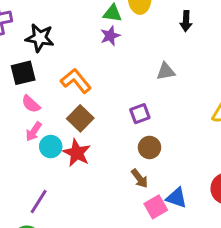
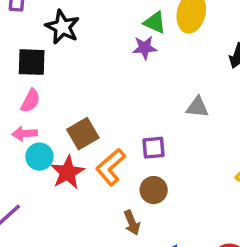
orange L-shape: (76, 81) -> (111, 167), moved, turned -108
pink semicircle: (31, 104) -> (30, 101), turned -120
pink arrow: (34, 132) -> (25, 134), turned 36

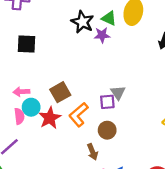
black star: (62, 27) -> (82, 22), moved
pink semicircle: (30, 101) -> (19, 116), moved, turned -35
gray triangle: (197, 107) -> (118, 93), moved, turned 49

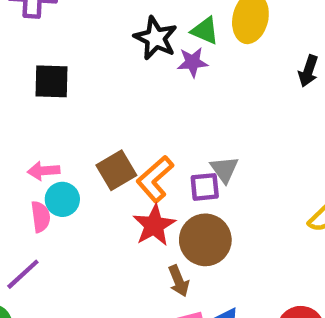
orange L-shape: (79, 115) -> (155, 179), moved
red star: (50, 118) -> (154, 225), moved
brown circle: (107, 130) -> (205, 240), size x1.5

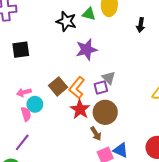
purple star: (193, 62) -> (86, 50), moved, size x1.5

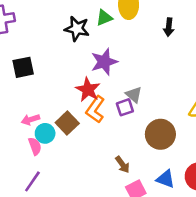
green triangle: (89, 14) -> (104, 18), turned -32
brown square: (58, 86) -> (67, 123), moved
red star: (80, 109) -> (88, 90), moved
brown circle: (105, 112) -> (160, 134), moved
blue triangle: (121, 150) -> (166, 179), moved

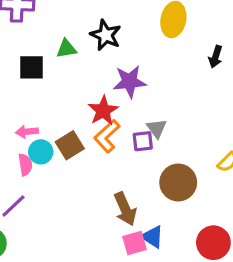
green triangle: (104, 18) -> (66, 49), moved
brown arrow: (122, 165) -> (125, 209), size x1.5
blue triangle: (166, 179) -> (152, 237), moved

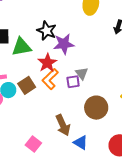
black star: (106, 35) -> (47, 31), moved
green triangle: (66, 49) -> (21, 47), moved, size x1.5
pink square: (135, 243) -> (33, 144), moved, turned -35

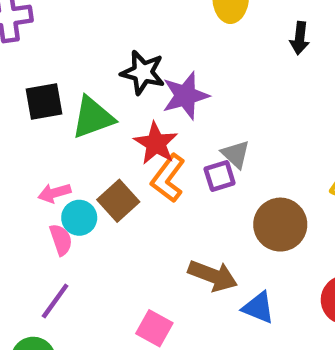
brown arrow: (63, 125) -> (213, 276), turned -35

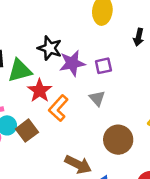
red star: (156, 143) -> (40, 91), moved
purple square: (220, 176) -> (103, 66), moved
brown square: (118, 201) -> (27, 131), moved

